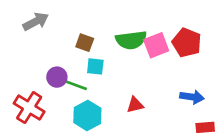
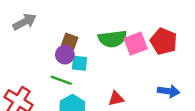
purple circle: (57, 77) -> (65, 55), moved

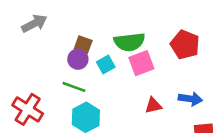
pink square: (136, 44) -> (141, 63), moved
cyan square: (79, 63) -> (106, 64), moved, turned -35
red triangle: (116, 99) -> (153, 105), moved

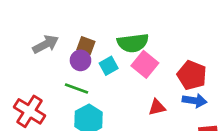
gray arrow: (34, 23) -> (46, 44), moved
red pentagon: (185, 45) -> (192, 75), moved
pink square: (141, 63) -> (145, 64), turned -30

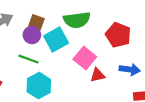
pink square: (145, 64) -> (85, 58), moved
cyan square: (109, 66) -> (56, 40), size x1.5
red pentagon: (192, 75) -> (118, 35), moved

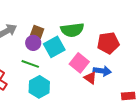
red pentagon: (118, 35) -> (108, 43), turned -30
blue arrow: (130, 69) -> (102, 71), moved
red triangle: (97, 75) -> (90, 78), turned 48

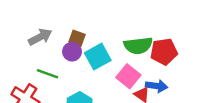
green semicircle: (72, 30) -> (138, 46), moved
green line: (30, 64) -> (47, 74), moved

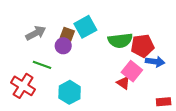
cyan square: (98, 57) -> (85, 27), moved
pink square: (128, 76) -> (132, 71), moved
blue arrow: (157, 86) -> (155, 62), moved

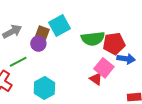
green line: (42, 65) -> (18, 62), turned -48

